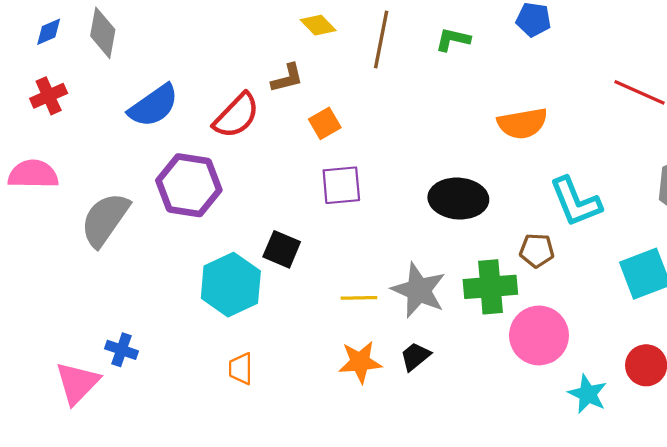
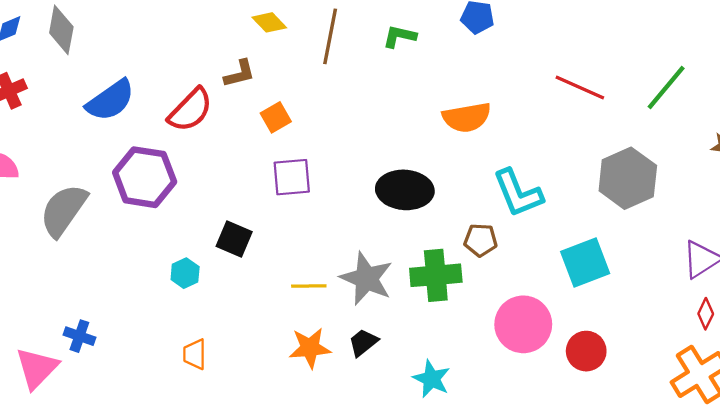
cyan hexagon: (231, 285) -> (185, 273), size x0.5
pink circle: (539, 335) -> (523, 324), moved
cyan star: (588, 394) -> (432, 379), moved

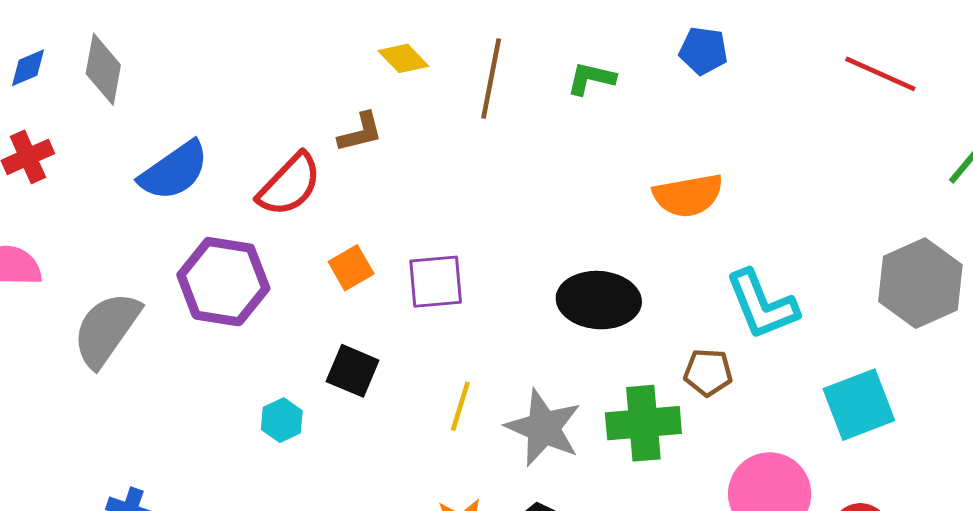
red line: (580, 88) -> (880, 74), moved
orange square: (276, 117) -> (351, 268), moved
yellow line: (309, 286) -> (460, 406), moved, turned -72

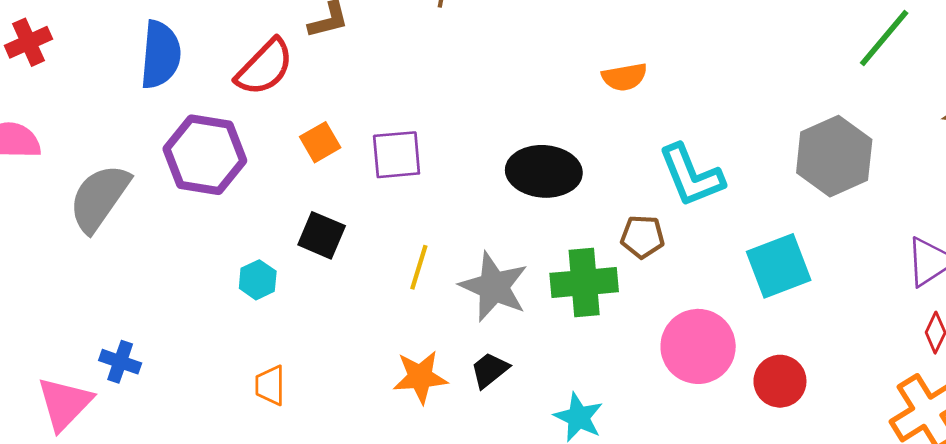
blue semicircle: (174, 171) -> (160, 55), turned -50
orange semicircle: (688, 195) -> (624, 77), size x0.7

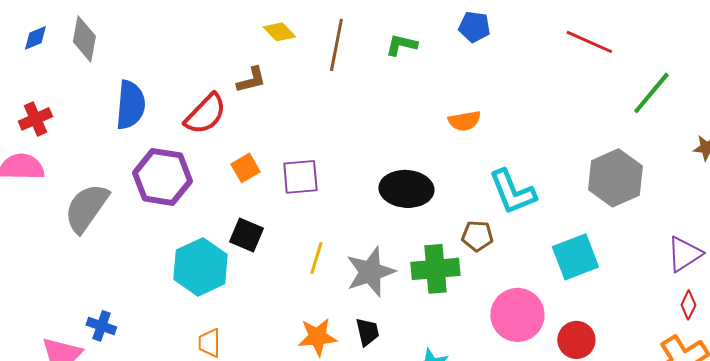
red cross: (28, 42) -> (35, 119), moved
cyan hexagon: (258, 280) -> (200, 267), size x2.0
gray star: (494, 287) -> (370, 272), turned 30
black trapezoid: (490, 370) -> (367, 332), turned 116

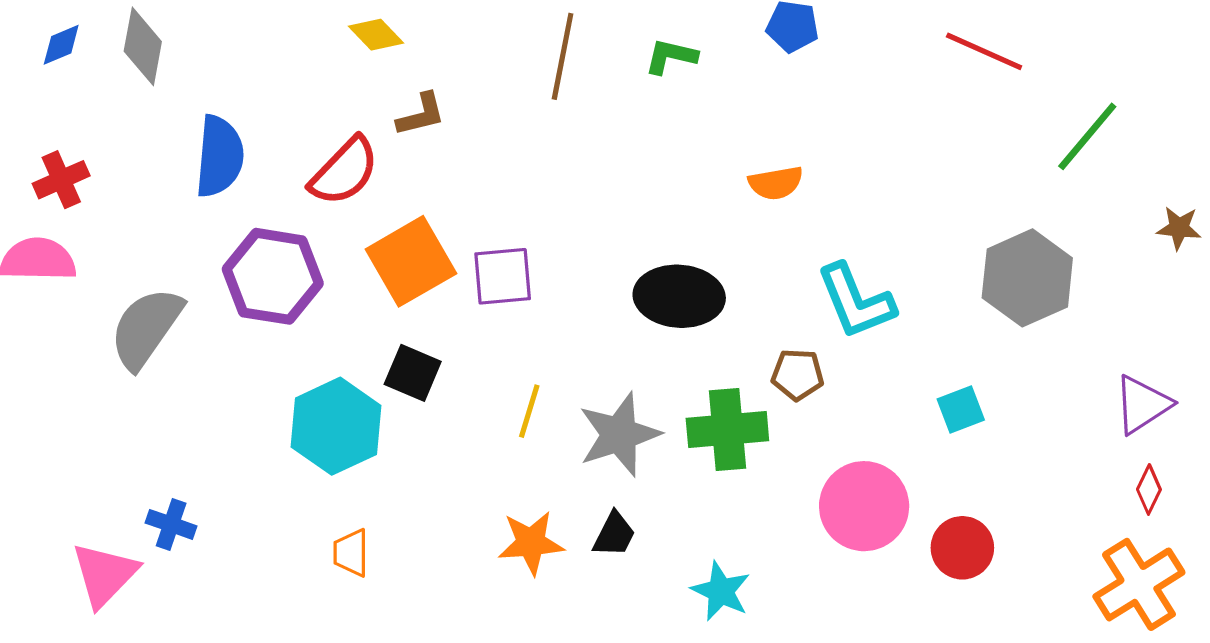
yellow diamond: (279, 32) -> (376, 35), moved
orange square: (245, 168) -> (411, 261), size x1.8
cyan square: (575, 257) -> (961, 410), size x0.6
black trapezoid: (367, 332) -> (614, 534), turned 40

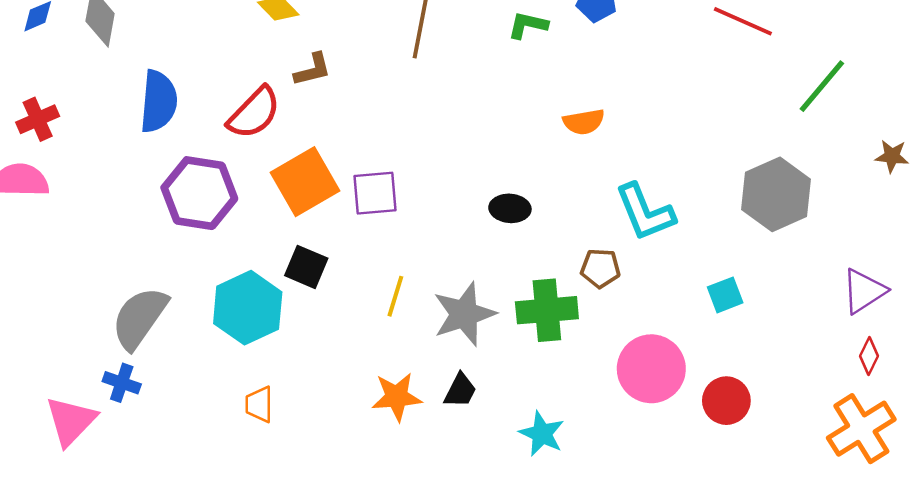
green L-shape: (671, 56) -> (528, 25), moved
black ellipse: (679, 296) -> (510, 208), size x0.6
gray semicircle: (146, 328) -> (139, 318), moved

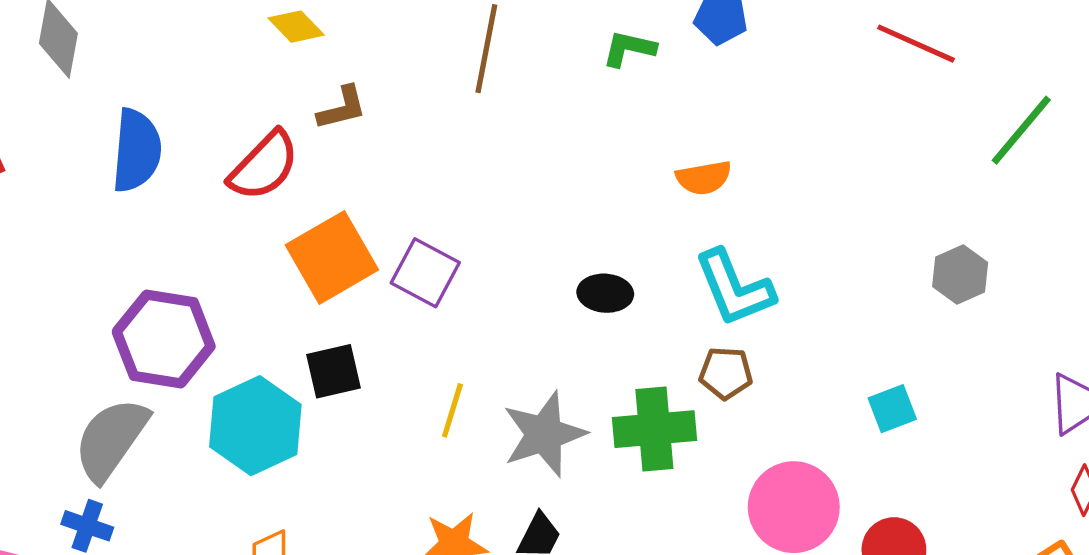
purple hexagon: (199, 193) -> (164, 339), moved
purple square: (375, 193) -> (425, 273), turned 33
gray hexagon: (776, 194) -> (960, 274), size x0.6
cyan L-shape: (645, 212) -> (734, 288), moved
black square: (306, 267) -> (334, 371), turned -36

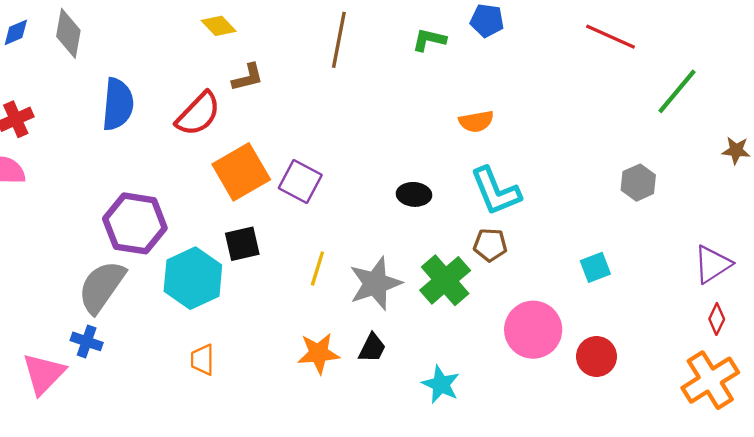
green cross: (654, 429) -> (445, 280), turned -36

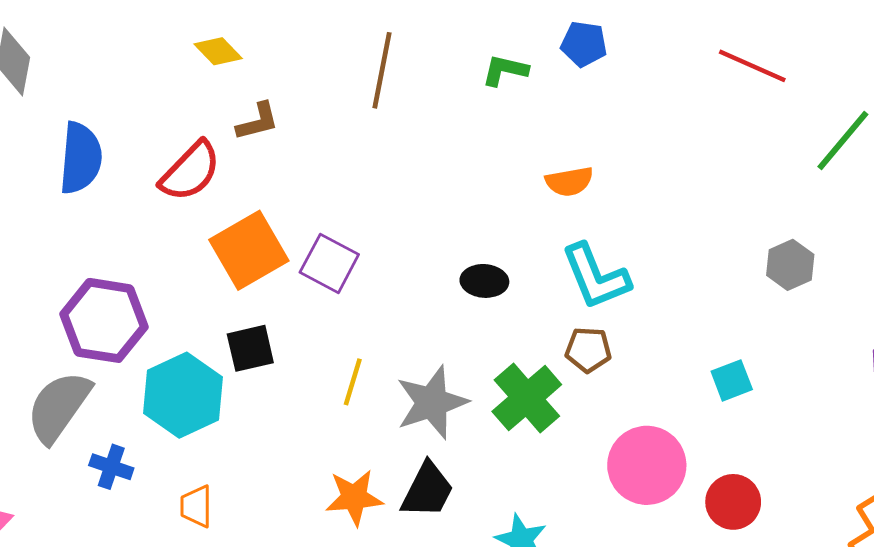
blue cross: (87, 341) -> (111, 467), moved
black trapezoid: (372, 348) -> (427, 490), size x1.4

